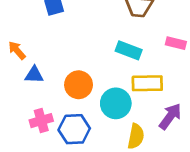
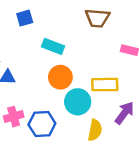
cyan rectangle: (129, 50) -> (53, 46), moved
orange circle: (79, 85) -> (60, 77), moved

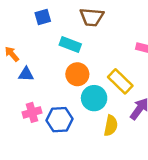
brown trapezoid: (97, 18) -> (92, 17), moved
yellow rectangle: (105, 85) -> (120, 81), turned 45

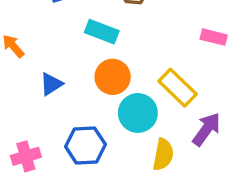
blue triangle: (26, 74) -> (51, 84), moved, turned -35
pink cross: (32, 112) -> (26, 156), moved

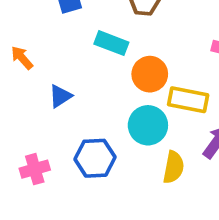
orange circle: (113, 77) -> (150, 74), moved
yellow rectangle: (178, 88) -> (188, 100), turned -33

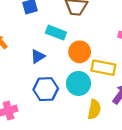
blue triangle: (60, 96) -> (38, 56), moved
blue hexagon: (95, 158) -> (46, 89), moved

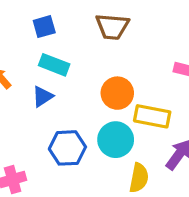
cyan rectangle: (56, 33) -> (54, 65), moved
blue triangle: (38, 56) -> (42, 96), moved

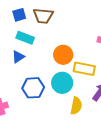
brown trapezoid: (112, 27) -> (43, 16), moved

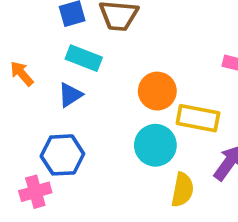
blue hexagon: (33, 88) -> (62, 155), moved

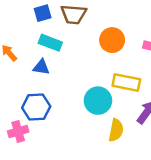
orange circle: (157, 91) -> (112, 40), moved
blue triangle: (70, 95) -> (41, 67), turned 42

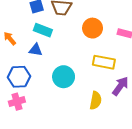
cyan circle: (98, 101) -> (64, 77), moved
blue hexagon: (36, 107) -> (19, 77), moved

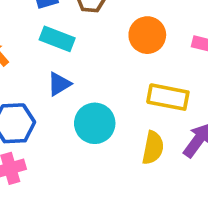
blue triangle: (36, 50) -> (59, 84), moved, turned -40
yellow semicircle: (96, 101) -> (153, 148), moved

